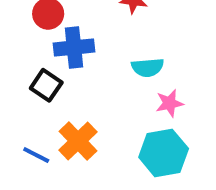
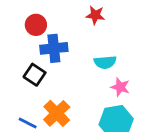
pink star: (169, 103) -> (120, 87), turned 30

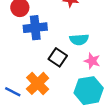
black square: (35, 75) -> (58, 57), moved

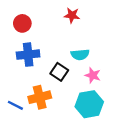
blue cross: (35, 28) -> (28, 55), moved
orange cross: (38, 83) -> (40, 97), turned 30

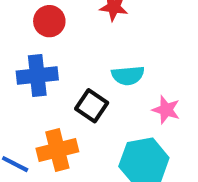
red circle: (22, 23) -> (49, 21), moved
pink star: (93, 75) -> (166, 110), moved

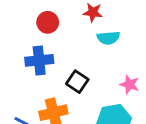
cyan semicircle: (128, 75) -> (108, 38), moved

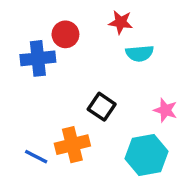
blue cross: (39, 60) -> (38, 58), moved

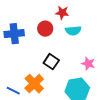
red circle: (65, 34) -> (45, 29), moved
orange cross: (72, 145) -> (34, 84), turned -30

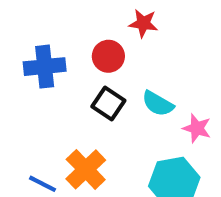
cyan semicircle: (73, 31) -> (158, 104), moved, turned 35
black square: (51, 62) -> (108, 104), moved

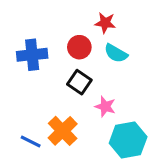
cyan semicircle: (158, 104) -> (116, 53), moved
pink star: (197, 128) -> (105, 107), moved

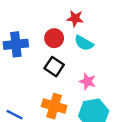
pink star: (105, 107) -> (87, 81), moved
orange cross: (63, 131) -> (54, 106), moved, turned -30

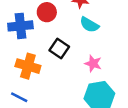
red circle: (54, 38) -> (47, 12), moved
orange cross: (54, 106) -> (28, 66), moved

